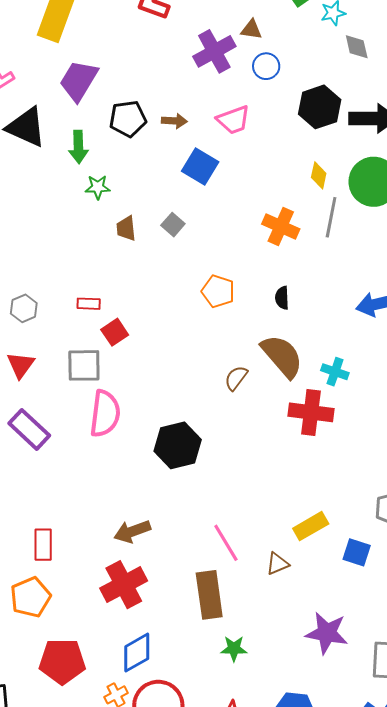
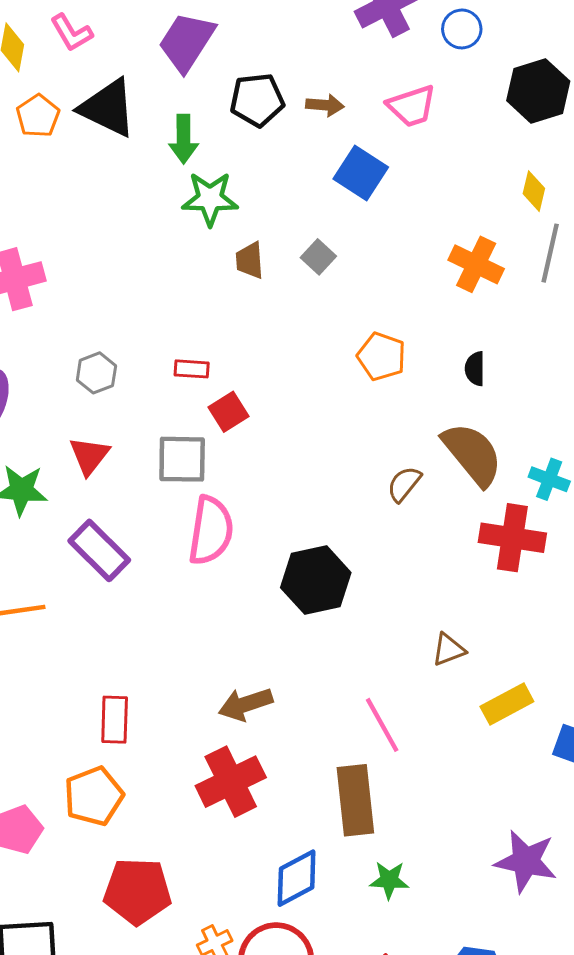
green star: (98, 187) -> (210, 199), size x1.5
brown triangle: (277, 564) -> (449, 650), moved
blue diamond: (137, 653) -> (297, 878), moved

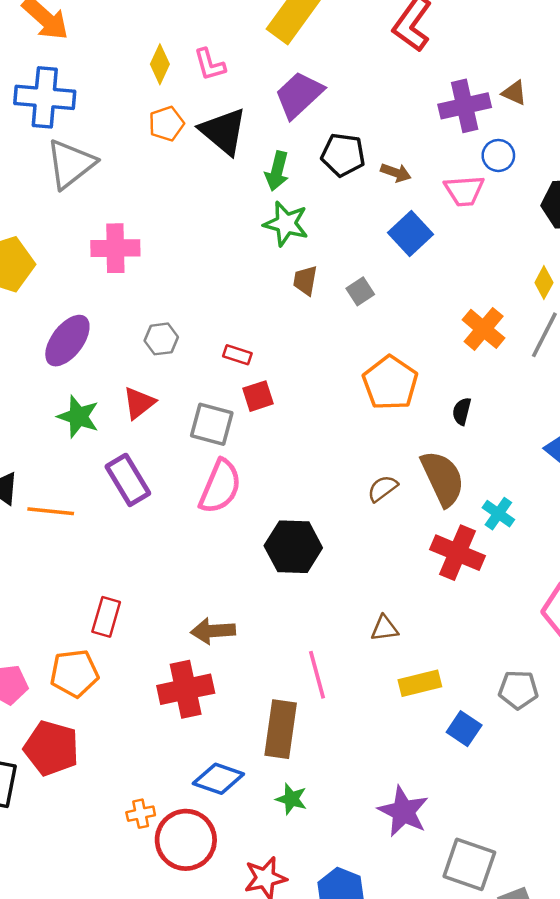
blue circle: (462, 29) -> (498, 155), moved
orange pentagon: (382, 356) -> (390, 383), size x1.4
blue diamond: (297, 878) -> (218, 779), turned 33
red pentagon: (137, 891) -> (51, 748), moved

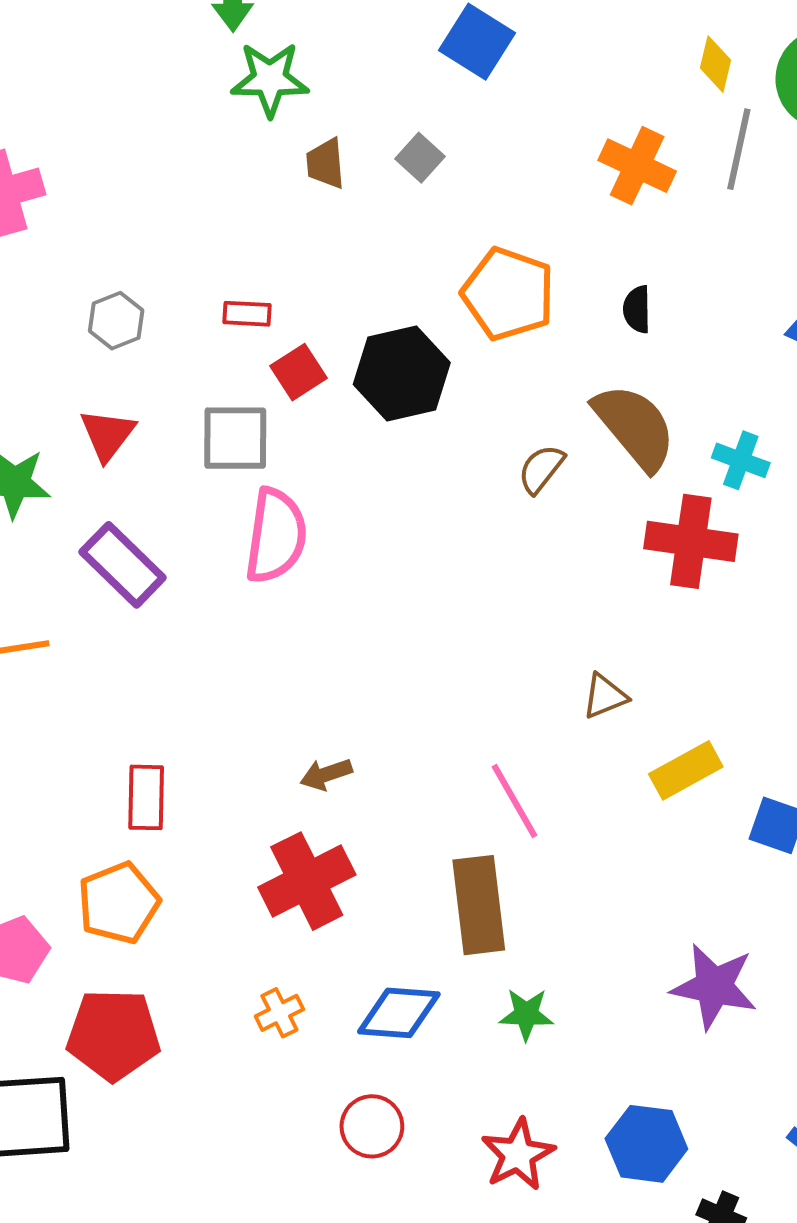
black hexagon: (293, 547) -> (402, 374), moved
brown arrow: (213, 631) -> (326, 774), size x0.7
orange cross: (141, 814) -> (279, 1013), moved
red circle: (186, 840) -> (372, 1126), size x0.6

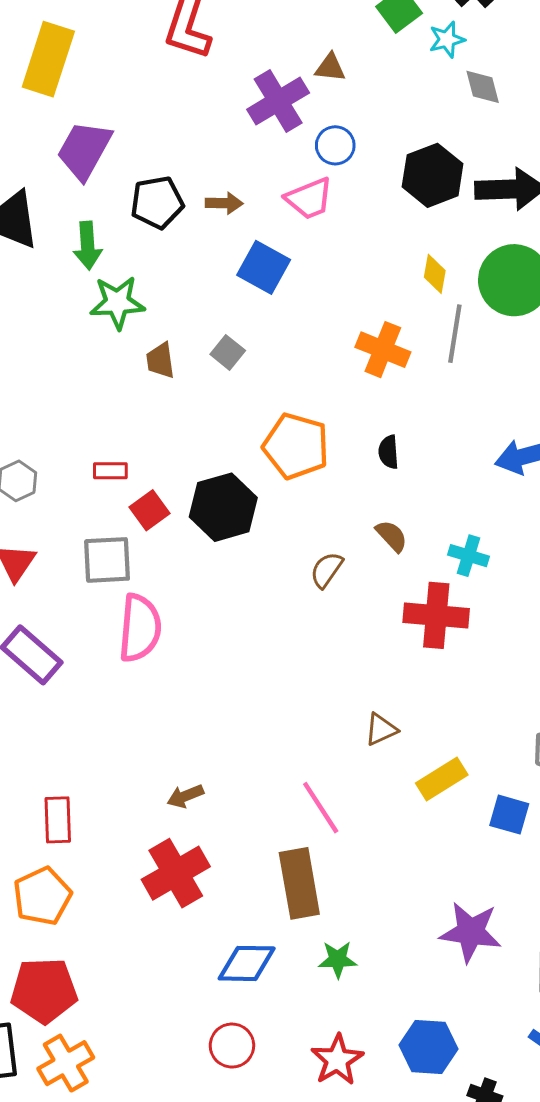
brown semicircle: (635, 427) -> (392, 536), size x0.5
orange cross: (279, 1013) -> (66, 1063), moved, size x1.6

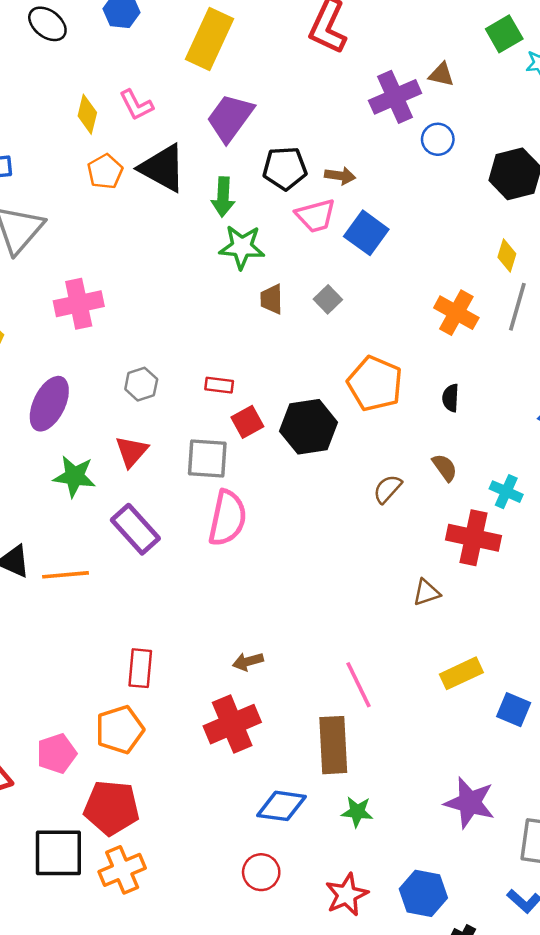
pink trapezoid: (309, 198) -> (316, 216), moved
brown triangle: (381, 729) -> (426, 592), moved

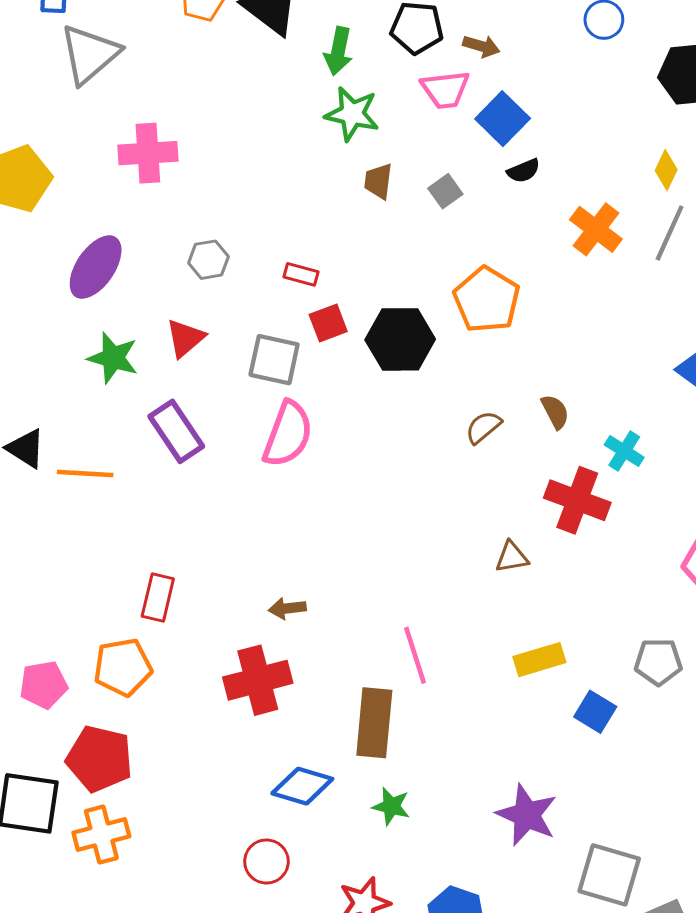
black semicircle: (451, 398) -> (524, 171), moved, turned -124

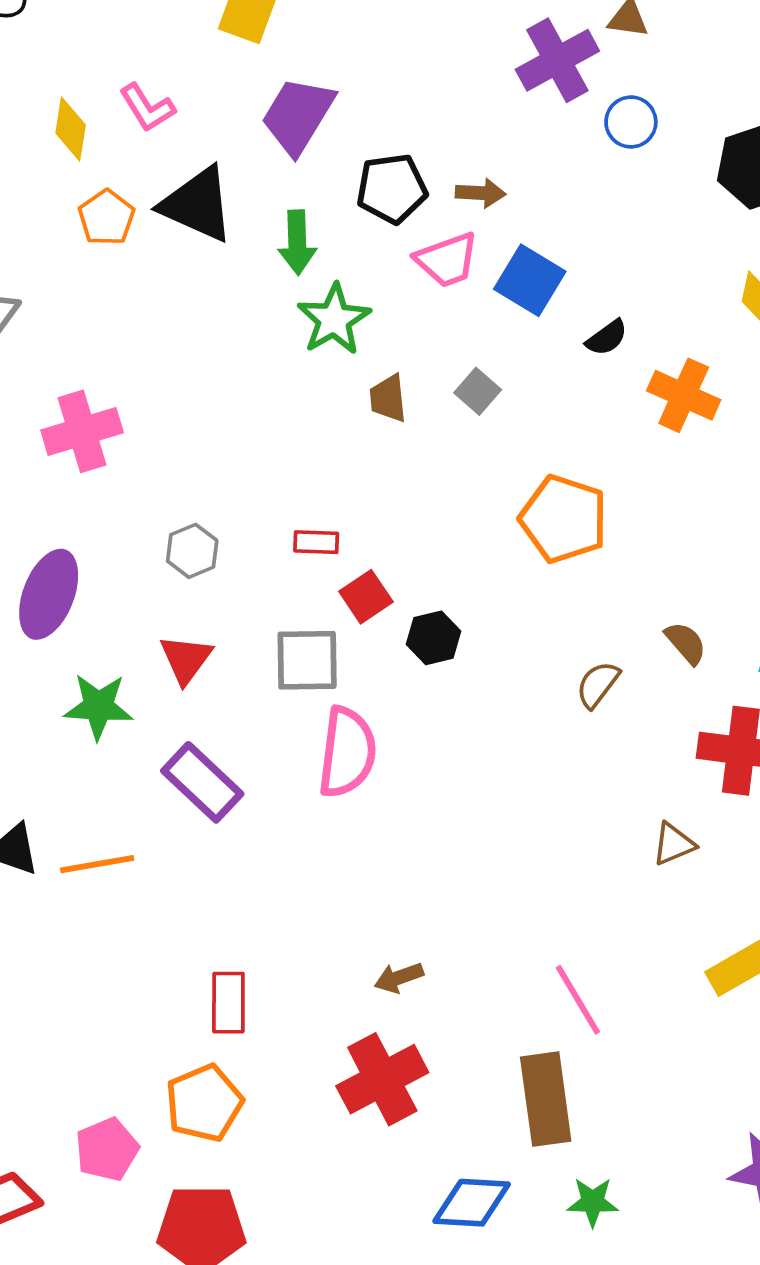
green star: (352, 114) -> (334, 319), turned -30
black semicircle: (524, 171) -> (607, 338), moved
black hexagon: (400, 339) -> (434, 638), moved, size x0.6

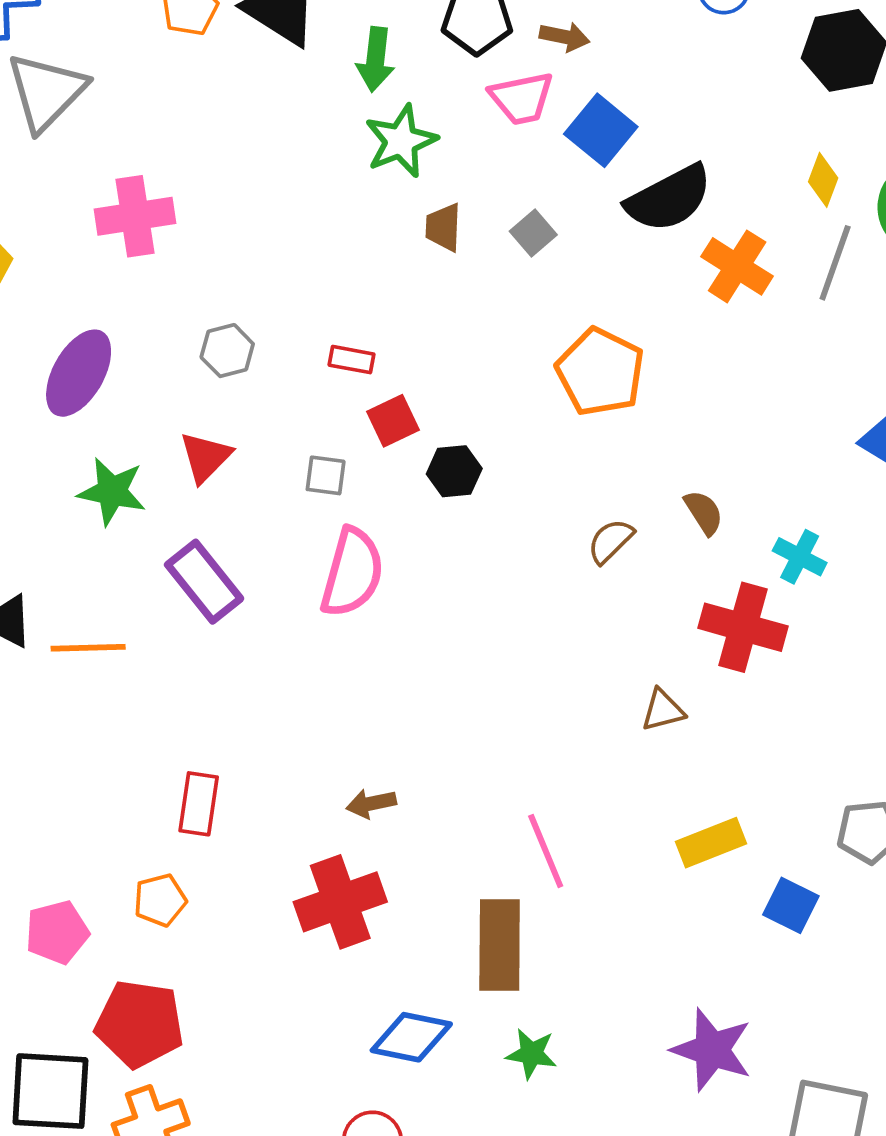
black semicircle: (607, 338) -> (669, 198), size x2.0
gray square: (307, 660) -> (326, 475), size x0.6
orange pentagon: (204, 1103) -> (160, 900), size x0.7

